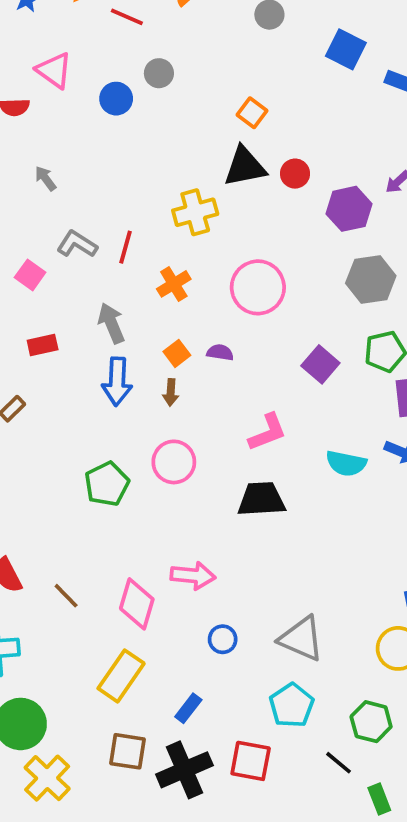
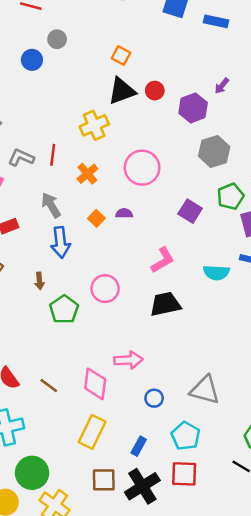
brown arrow: (171, 392) -> (39, 281), moved
cyan pentagon: (292, 705) -> (186, 436), moved

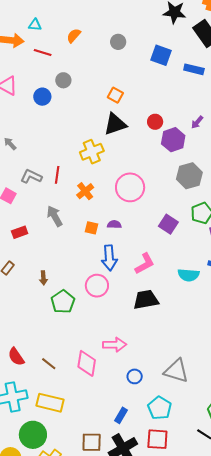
red circle: (155, 91) -> (155, 122), moved
orange square: (96, 218) -> (91, 228), turned -32
blue arrow: (60, 242) -> (109, 258), moved
yellow rectangle: (92, 432) -> (50, 403), moved, turned 76

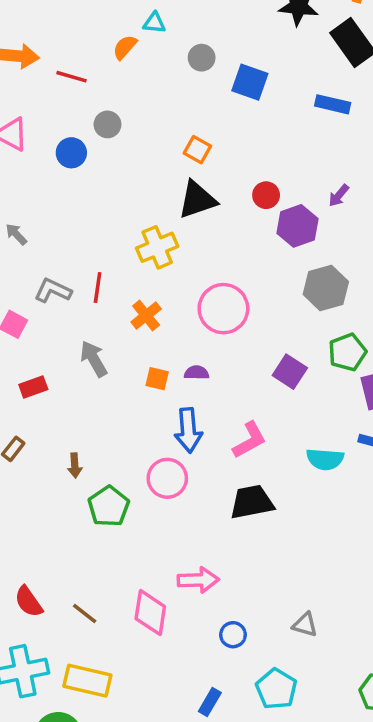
cyan triangle: (35, 25) -> (154, 23), moved
blue square: (161, 55) -> (250, 82), moved
gray triangle: (176, 371) -> (305, 625), size x0.6

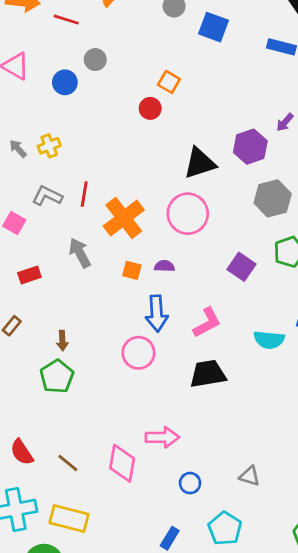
red circle: (266, 195) -> (150, 108), moved
black triangle: (197, 200) -> (200, 163), moved
yellow cross: (157, 247) -> (49, 146), moved, size x0.7
orange cross: (146, 315) -> (124, 218), size x1.6
green pentagon: (109, 506) -> (57, 376), moved

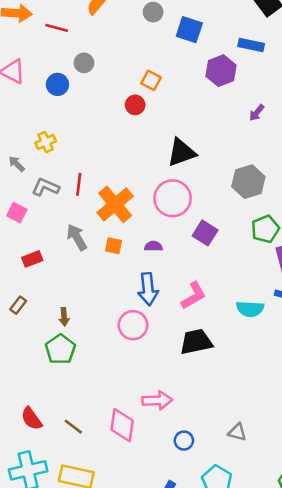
purple hexagon: (250, 147) -> (221, 71), moved
gray arrow: (18, 149) -> (17, 164), moved
purple square: (242, 267) -> (205, 233), moved
orange square: (132, 270) -> (113, 246), moved

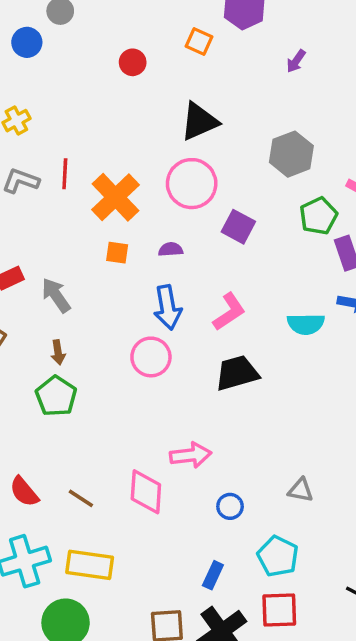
orange square: (151, 80) -> (199, 41), moved
gray arrow: (77, 237) -> (56, 295), moved

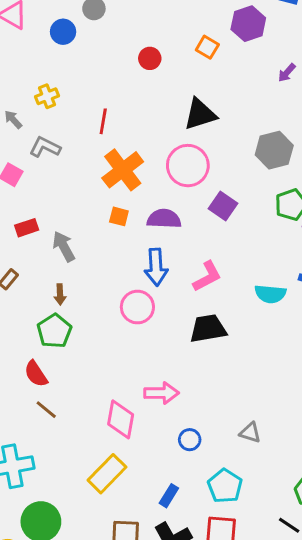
red line: (65, 174) -> (103, 121), moved
purple semicircle: (171, 249) -> (164, 219), size x1.6
red semicircle: (24, 492) -> (36, 374), moved
brown line: (81, 498) -> (46, 410), moved
yellow rectangle: (90, 565) -> (107, 474), moved, turned -60

